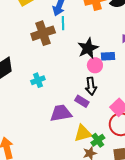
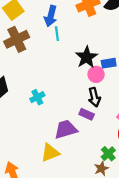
brown cross: (43, 33) -> (17, 39), moved
yellow triangle: (83, 133) -> (50, 153), moved

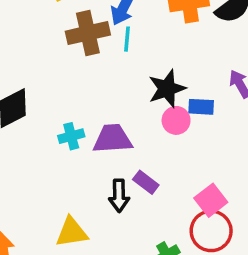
brown cross: (17, 39) -> (88, 33), moved
black arrow: (94, 97) -> (119, 196), moved
purple trapezoid: (66, 129) -> (113, 139), moved

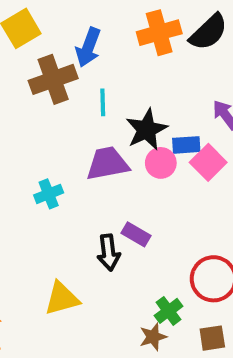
cyan line: (127, 39) -> (103, 102), moved
purple trapezoid: (113, 139) -> (107, 164), moved
pink square: (211, 200) -> (208, 162), moved

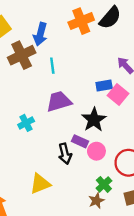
black star: (147, 130) -> (94, 120), moved
pink circle: (161, 163) -> (96, 151), moved

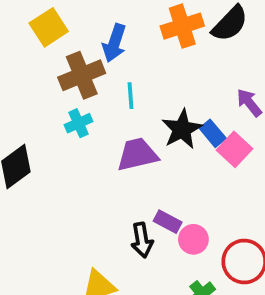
blue rectangle: (104, 86) -> (213, 133), turned 56
black star: (94, 120) -> (182, 129), moved
cyan cross: (26, 123) -> (79, 123), moved

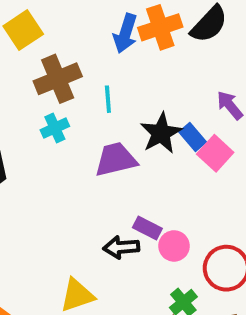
blue arrow: (114, 43) -> (125, 33), moved
black arrow: (142, 240) -> (121, 247), turned 96

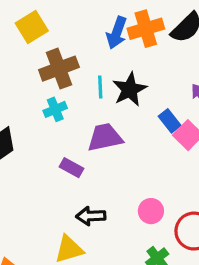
black star: (161, 133) -> (130, 89), moved
purple rectangle: (147, 228) -> (72, 168), moved
black arrow: (121, 247) -> (91, 216), moved

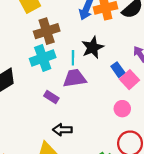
cyan line: (100, 87) -> (73, 58), moved
cyan cross: (55, 109) -> (43, 58), size x1.6
pink circle: (151, 211) -> (122, 109), moved

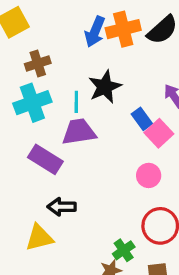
brown cross: (47, 31) -> (38, 64), size x0.7
purple rectangle: (51, 97) -> (45, 159), size x1.5

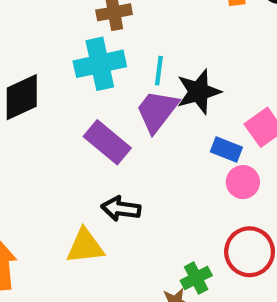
black star: (105, 87) -> (199, 92), moved
blue rectangle: (142, 119) -> (226, 149), moved, turned -40
purple trapezoid: (79, 132) -> (157, 111), turned -51

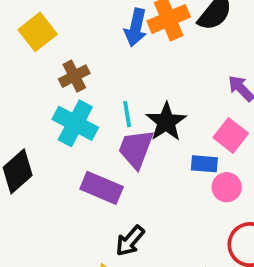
cyan cross: (100, 64) -> (75, 123), turned -33
black arrow: (121, 209) -> (130, 241), turned -40

